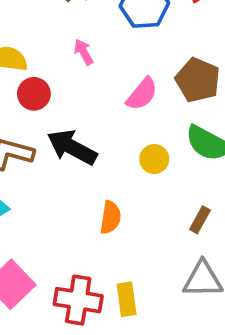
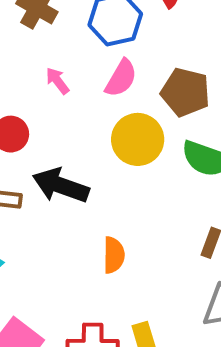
pink semicircle: (142, 94) -> (121, 78), moved
yellow circle: (154, 159) -> (138, 139), moved, size x1.6

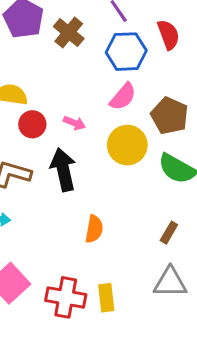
pink arrow: (57, 81) -> (74, 123), moved, turned 140
black arrow: (61, 186) -> (63, 170), turned 48

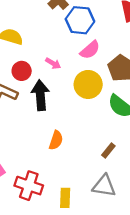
blue hexagon: (126, 52) -> (80, 20), moved
red circle: (32, 124) -> (22, 71), moved
yellow rectangle: (106, 298) -> (65, 198), moved

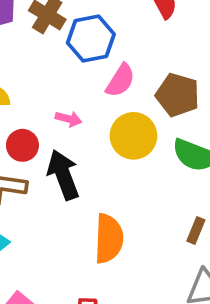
orange semicircle: (56, 140) -> (109, 239), size x1.5

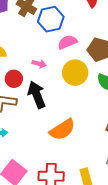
pink semicircle: (120, 81) -> (67, 42), turned -144
orange semicircle: (109, 239) -> (62, 130), turned 56

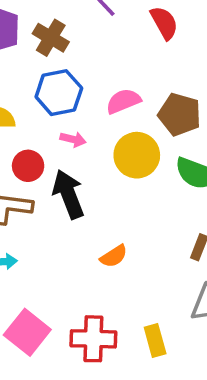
blue hexagon: (51, 19) -> (59, 93), moved
orange semicircle: (62, 130) -> (114, 256), size x0.6

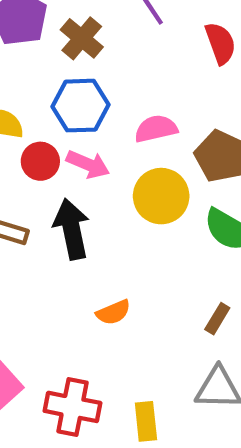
pink arrow: (73, 139) -> (88, 164), size x1.4
red circle: (28, 166) -> (40, 161), moved

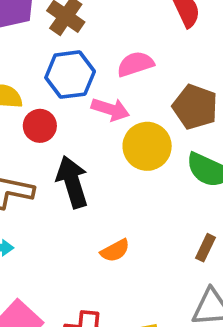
pink semicircle: (156, 129) -> (135, 64), moved
pink arrow: (88, 164) -> (110, 109), moved

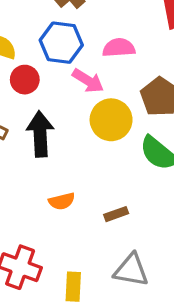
brown rectangle: (205, 248) -> (116, 214), moved, turned 30

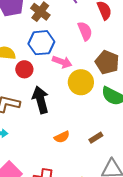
pink semicircle: (119, 48) -> (85, 31), moved, turned 84

